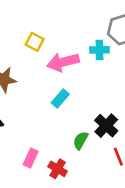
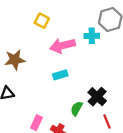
yellow square: (35, 42) -> (42, 21), moved
cyan rectangle: (60, 99) -> (60, 75), turned 32

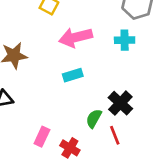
cyan cross: (92, 36) -> (125, 40), moved
red line: (107, 122) -> (115, 135), moved

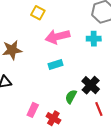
red line: (115, 135) -> (99, 109), moved

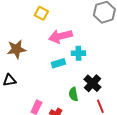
cyan cross: (94, 39) -> (78, 53), moved
green semicircle: (71, 97) -> (73, 94), turned -40

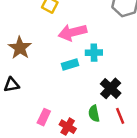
brown star: (16, 49) -> (20, 48), turned -30
green semicircle: (73, 94) -> (94, 113), moved

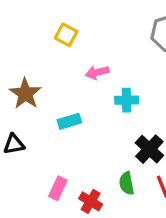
pink arrow: (72, 32) -> (97, 72), size x0.6
cyan rectangle: (70, 65) -> (69, 121), moved

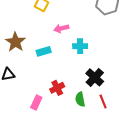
cyan rectangle: (69, 121) -> (44, 51), moved
red cross: (91, 201) -> (57, 88), moved, turned 32

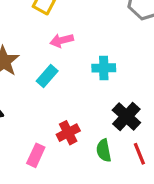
pink arrow: (61, 28) -> (62, 40), moved
cyan rectangle: (44, 51) -> (47, 76), turned -32

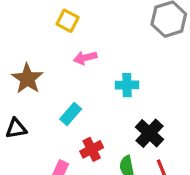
cyan rectangle: (47, 76) -> (71, 114), moved

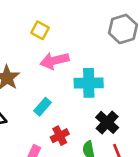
pink arrow: (85, 58) -> (54, 61), size x1.5
cyan cross: (127, 85) -> (89, 83), size x1.5

